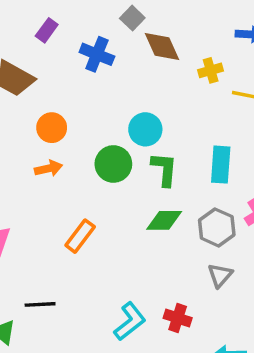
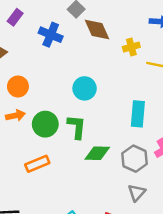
green circle: (113, 164) -> (45, 124), moved
green L-shape: (164, 169) -> (77, 127), moved
orange rectangle: (80, 236) -> (37, 164), turned 30

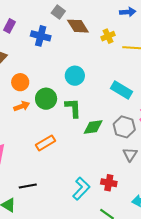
cyan rectangle: (138, 114) -> (122, 90), turned -55
green circle: (45, 124) -> (46, 99), moved

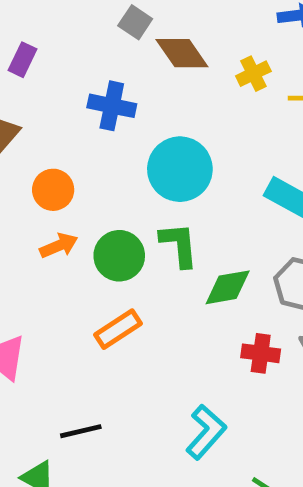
blue cross: (41, 36) -> (112, 106), moved
cyan circle: (75, 76) -> (180, 169), size x1.4
green circle: (46, 99) -> (119, 256), moved
red cross: (109, 183) -> (261, 353), moved

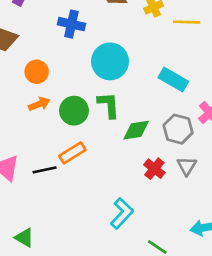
red cross: (261, 353) -> (154, 169), turned 30
black line: (81, 431) -> (45, 170), moved

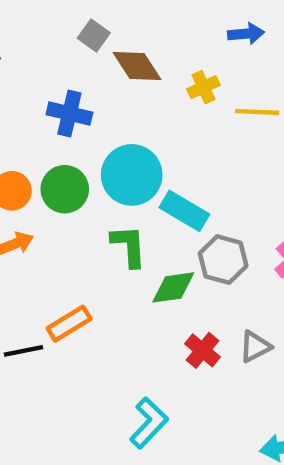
cyan rectangle: (173, 79) -> (184, 211), moved
green circle: (74, 111) -> (65, 189), moved
gray hexagon: (178, 129) -> (223, 260), moved
gray triangle: (187, 166) -> (255, 347), turned 30

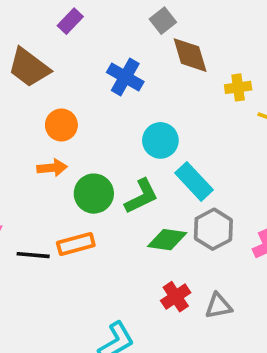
cyan circle: (132, 175) -> (160, 140), size x0.7
green circle: (65, 189) -> (94, 194), moved
green L-shape: (129, 246) -> (141, 196), turned 51

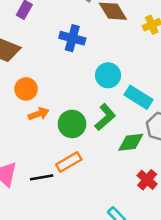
orange circle: (61, 125) -> (26, 89), moved

